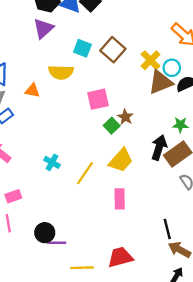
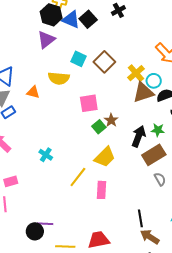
black arrow: (159, 148) -> (139, 136), moved
yellow line: (85, 173) -> (78, 177), moved
black circle: (45, 233) -> (35, 231), moved

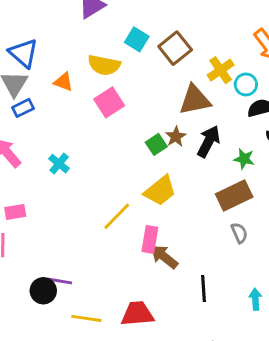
brown triangle: (143, 92) -> (195, 100), moved
pink square: (89, 103) -> (109, 102), moved, turned -30
black arrow: (139, 136) -> (209, 141), moved
cyan cross: (46, 155) -> (59, 164), moved
brown arrow: (150, 237) -> (164, 257), moved

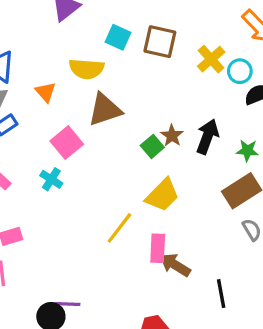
brown square: (175, 48) -> (160, 42), turned -32
orange triangle: (63, 82) -> (46, 92), turned 35
brown triangle: (195, 100) -> (105, 110), moved
pink square: (109, 102) -> (67, 143), moved

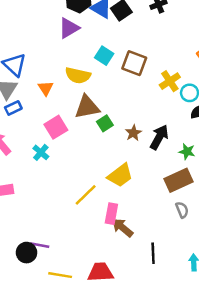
green square: (152, 146) -> (105, 123), moved

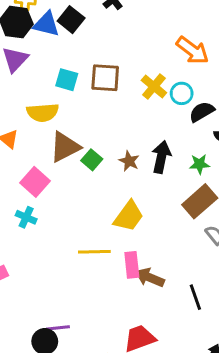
yellow line: (86, 195) -> (94, 252), turned 60

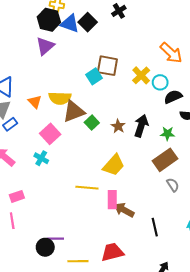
cyan square: (67, 80) -> (94, 76), moved, turned 35
yellow semicircle: (43, 112) -> (60, 98), moved

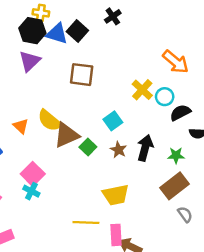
brown square: (107, 66) -> (82, 75), moved
cyan square: (94, 76) -> (113, 121), moved
yellow semicircle: (60, 98) -> (50, 121), turned 40
pink square: (50, 134) -> (33, 174), moved
yellow trapezoid: (114, 165) -> (116, 195), turned 40

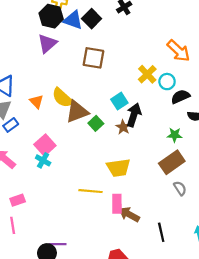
black arrow: (145, 148) -> (134, 115), moved

